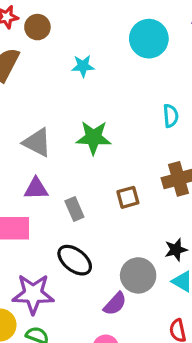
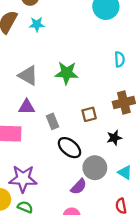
cyan star: (83, 66) -> (37, 24), moved
black star: (176, 250) -> (114, 138), moved
black ellipse: (75, 260) -> (69, 148), moved

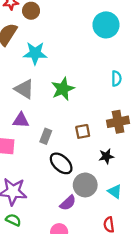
cyan star: (37, 24) -> (35, 53), moved, size x1.5
green star: (67, 73) -> (63, 89), turned -30
gray rectangle: (52, 121) -> (46, 136), turned 40

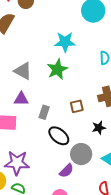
cyan star: (35, 53) -> (65, 42), moved

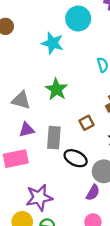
cyan star: (65, 42) -> (53, 43), moved, turned 30
gray rectangle: (44, 112) -> (54, 138), size x1.5

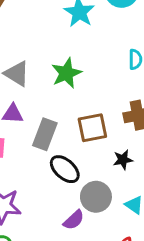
brown square: (87, 123) -> (92, 128), size x1.5

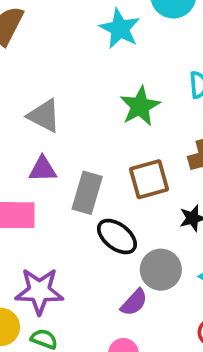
green star: (66, 73) -> (140, 106), moved

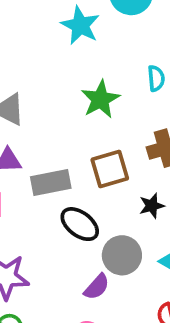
gray rectangle: (87, 193) -> (51, 183), turned 63

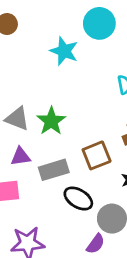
green star: (100, 99) -> (51, 121), moved

